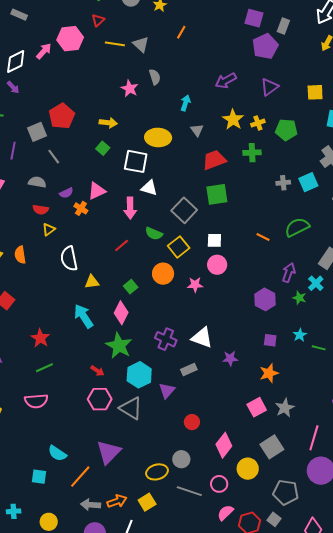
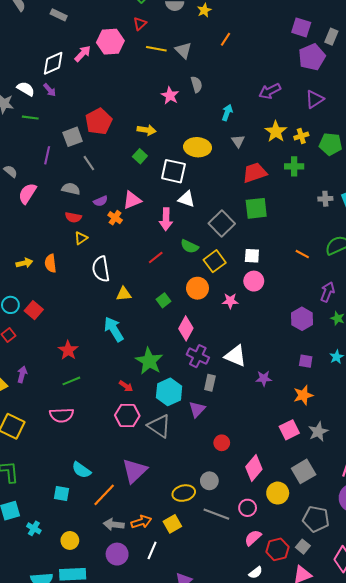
pink diamond: (121, 313) -> (186, 328), moved
gray rectangle: (189, 370) -> (210, 383), moved, turned -56
cyan cross: (14, 511) -> (34, 528), turned 32

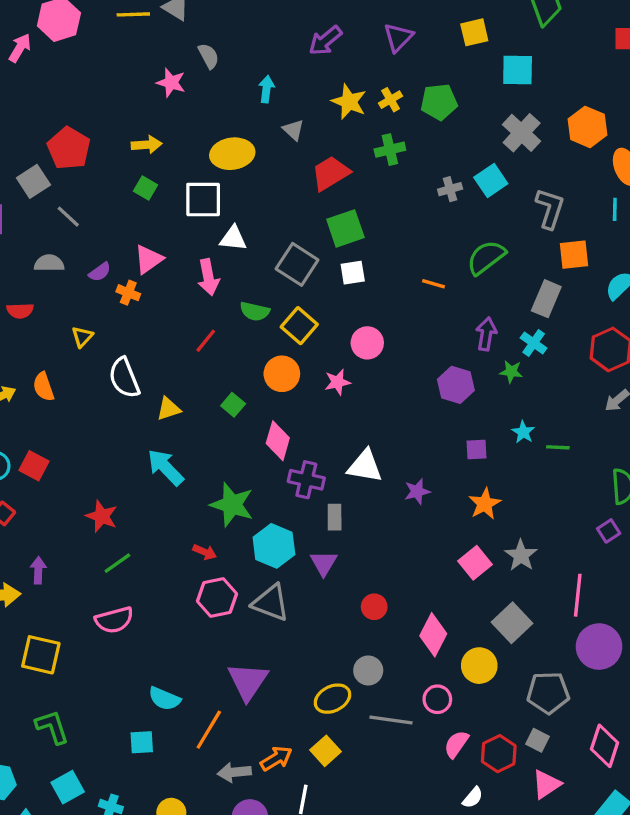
red semicircle: (73, 217) -> (20, 311), moved
white square: (252, 256) -> (353, 273), moved

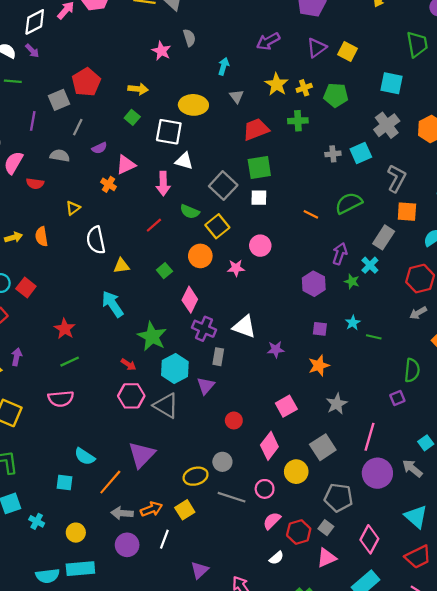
yellow square: (474, 32) -> (347, 52), moved, turned 30
gray line: (68, 217) -> (78, 127), turned 63
purple semicircle: (100, 272) -> (99, 148), moved
pink square: (475, 563) -> (286, 406), moved

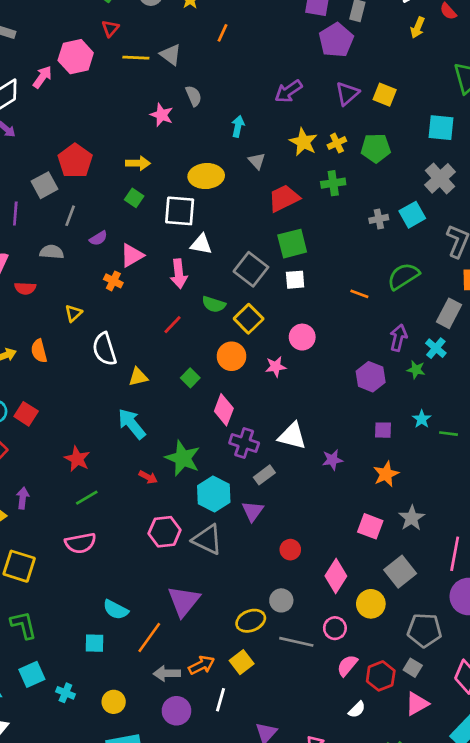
gray rectangle: (218, 357) -> (264, 475), turned 49
red arrow: (128, 364) -> (148, 477), moved
pink square: (286, 406) -> (370, 526), moved, turned -35

